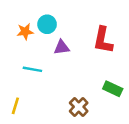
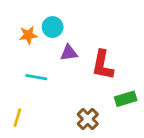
red L-shape: (103, 40) -> (103, 65), moved
green rectangle: (113, 89) -> (126, 99), turned -42

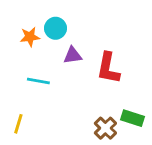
green rectangle: (126, 99) -> (133, 118), moved, turned 35
brown cross: (88, 119) -> (105, 128), moved

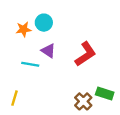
purple triangle: (73, 55) -> (48, 51), moved, turned 42
red L-shape: (108, 68) -> (86, 54), turned -135

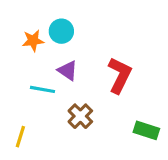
red L-shape: (86, 54) -> (120, 75), turned -30
brown cross: (83, 101) -> (80, 116), moved

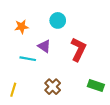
cyan circle: (61, 31) -> (58, 20), moved
brown cross: (80, 116) -> (53, 87), moved

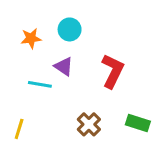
cyan circle: (58, 20) -> (70, 29), moved
brown cross: (53, 87) -> (89, 124), moved

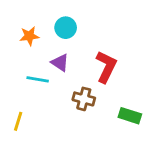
brown cross: (89, 124) -> (84, 99), moved, turned -30

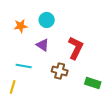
cyan line: (38, 79) -> (24, 66), moved

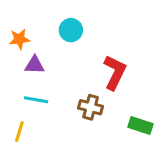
orange star: (21, 26) -> (19, 39), moved
purple triangle: (43, 45) -> (35, 65), moved, turned -32

